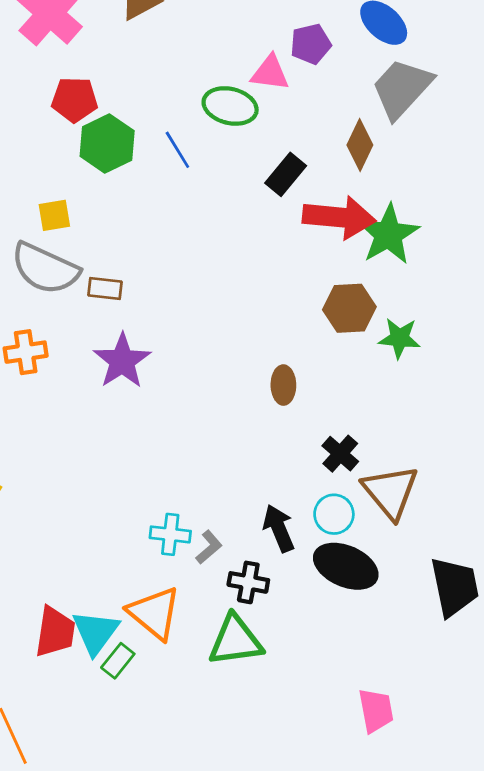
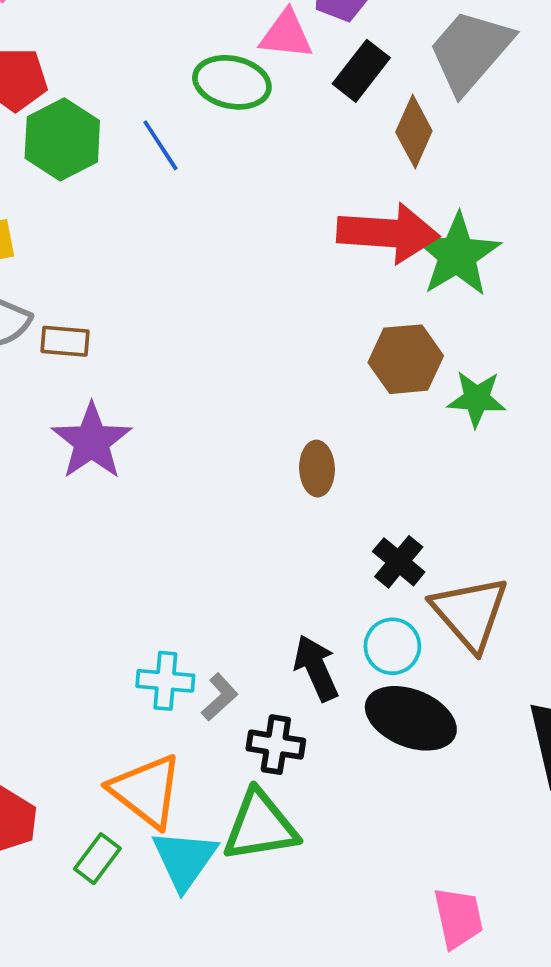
black rectangle: (286, 174) -> (361, 71), moved
cyan triangle: (96, 632) -> (184, 859), moved

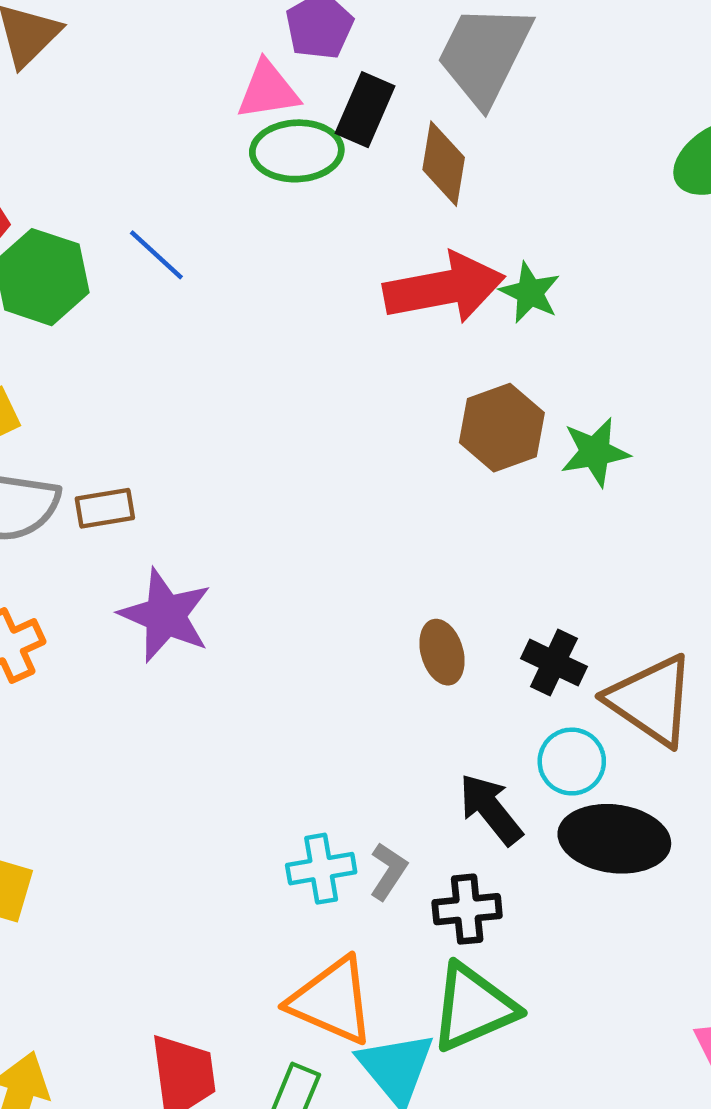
green ellipse: (232, 82) -> (297, 151), moved
green star: (457, 255) -> (530, 293), size x0.6
brown ellipse: (317, 469) -> (442, 652), moved

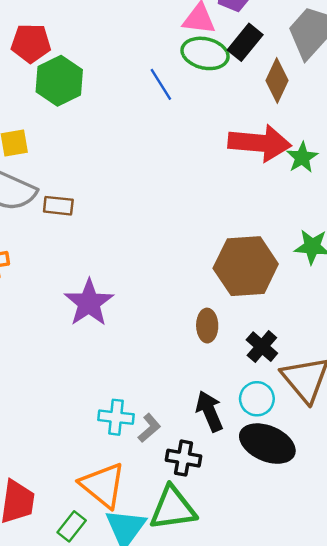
blue line: (156, 255) -> (161, 84), moved
brown hexagon: (502, 428) -> (246, 266), moved, size x1.4
purple star: (165, 615) -> (89, 303), moved

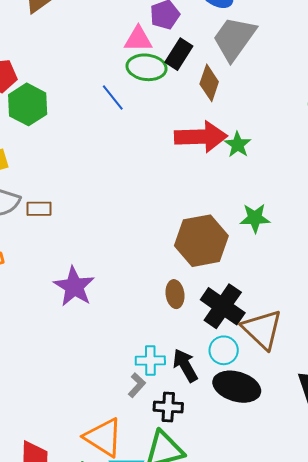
black cross: (262, 347) -> (223, 306), size x1.6
cyan cross: (116, 417) -> (150, 361), moved

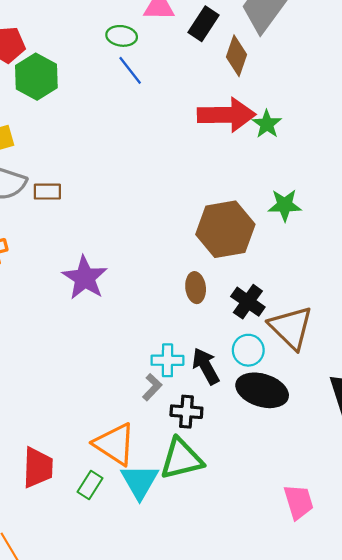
green ellipse: (147, 67) -> (122, 36), moved, size x0.7
black cross: (223, 306) -> (248, 302), size x0.7

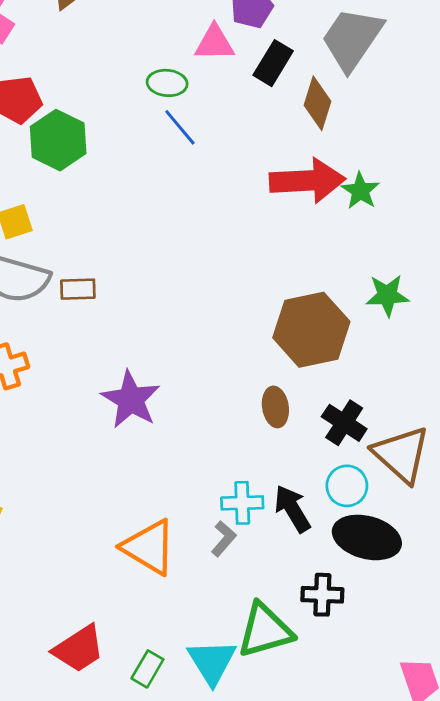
black cross: (186, 412) -> (322, 595), moved
orange triangle: (115, 444) -> (149, 547), moved
red trapezoid: (38, 468) -> (79, 649), turned 57

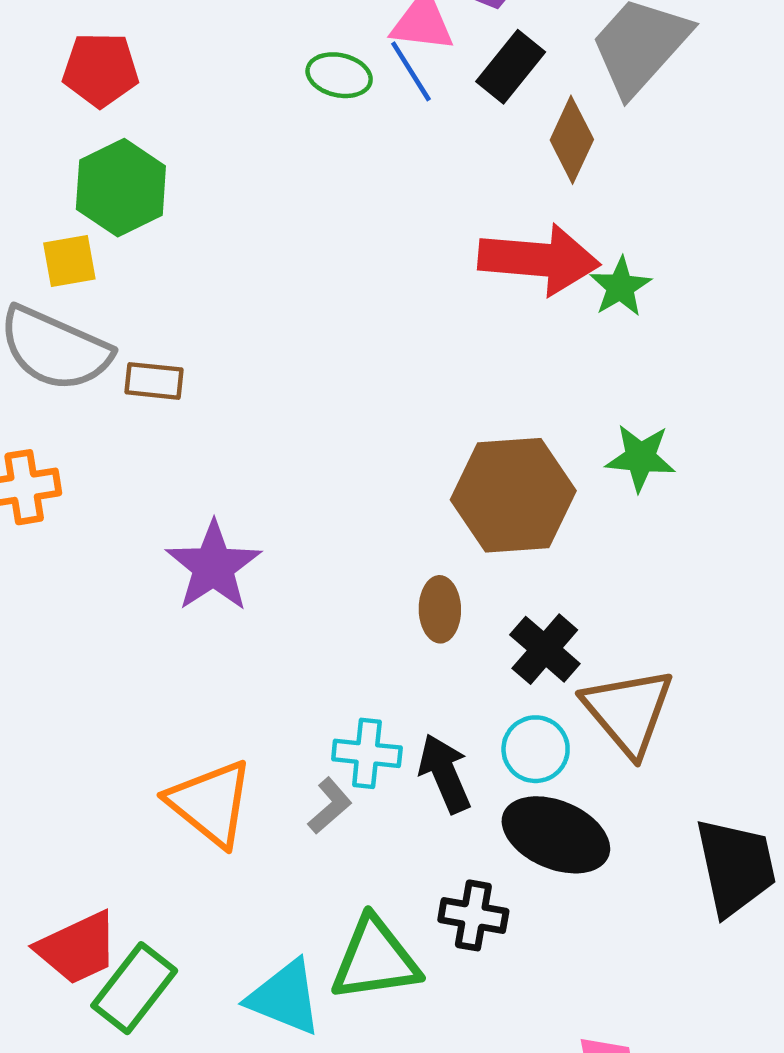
blue line: (180, 127) -> (411, 71), moved
green hexagon: (58, 140) -> (121, 188), moved
cyan triangle: (212, 662) -> (285, 997), turned -44
green rectangle: (147, 669) -> (134, 988), moved, size x1.5

